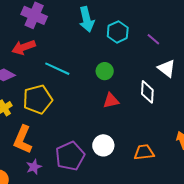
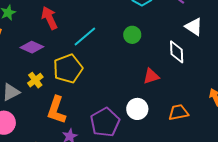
red arrow: (24, 47) -> (49, 18), turned 90
cyan line: (57, 69) -> (85, 36), turned -60
red triangle: (111, 101) -> (151, 76), moved

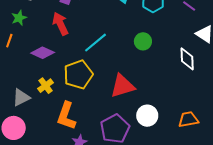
red triangle: (151, 76) -> (122, 86), moved, size x1.5

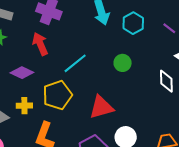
yellow cross: (46, 86) -> (24, 106), turned 35

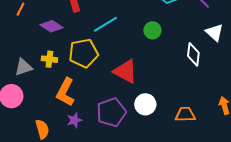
red triangle: (101, 107) -> (125, 71), turned 36

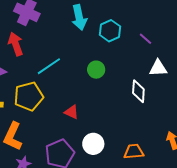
white triangle: (214, 32) -> (158, 68), turned -42
red triangle: (125, 71) -> (71, 112), size x0.6

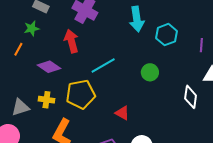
purple line: (146, 39) -> (201, 45), turned 48

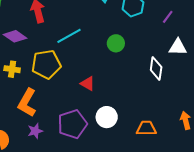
purple line: (201, 45) -> (168, 17), turned 32

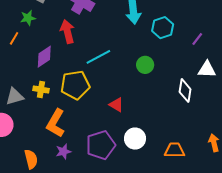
purple diamond: (15, 36) -> (44, 57), turned -70

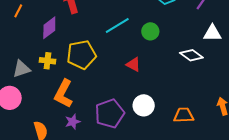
cyan line: (98, 57) -> (117, 25), moved
white diamond: (185, 91) -> (191, 55), turned -60
red triangle: (116, 105) -> (133, 64), moved

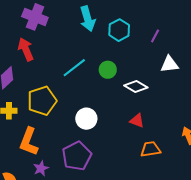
white diamond: (191, 55) -> (136, 87), moved
red triangle: (133, 64) -> (137, 121), moved
white circle: (144, 105) -> (86, 119), moved

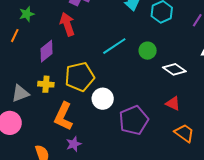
white circle: (86, 119) -> (103, 99), moved
orange trapezoid: (150, 149) -> (184, 133), turned 40
purple pentagon: (77, 156) -> (134, 120), moved

